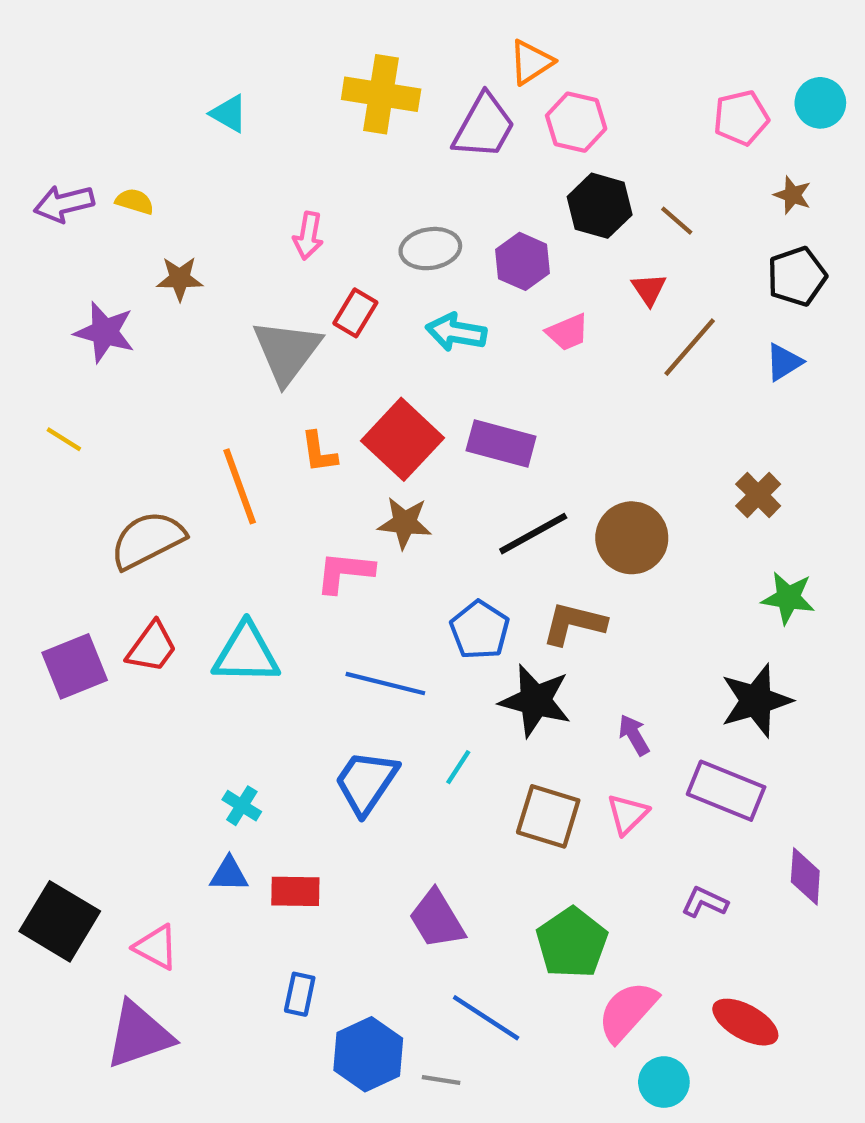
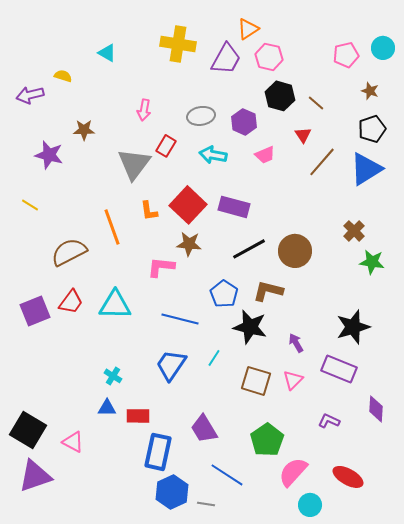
yellow semicircle: (135, 201) -> (63, 76), moved
blue triangle: (784, 362) -> (366, 169), size x1.8
green star: (788, 598) -> (372, 262), moved
blue rectangle: (300, 994) -> (158, 452), moved, size x1.8
purple triangle: (139, 1035) -> (35, 476), moved

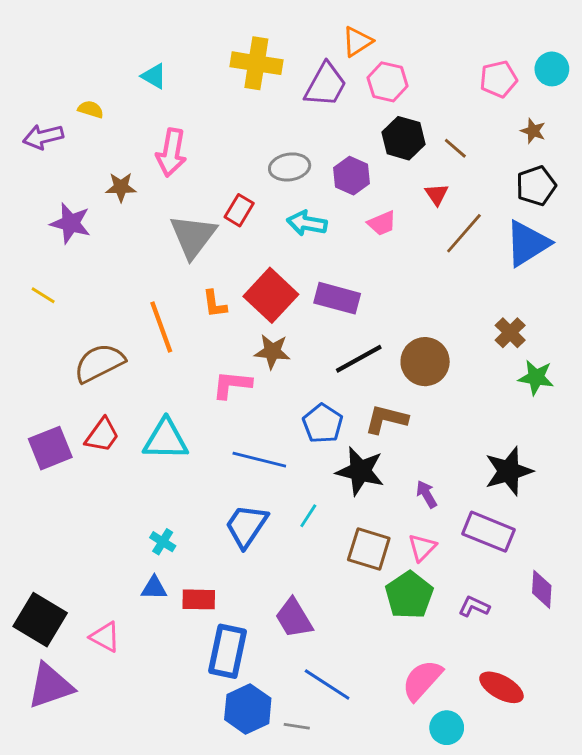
pink arrow: (144, 110) -> (171, 153), moved, size x1.5
green pentagon: (267, 440) -> (409, 595), moved

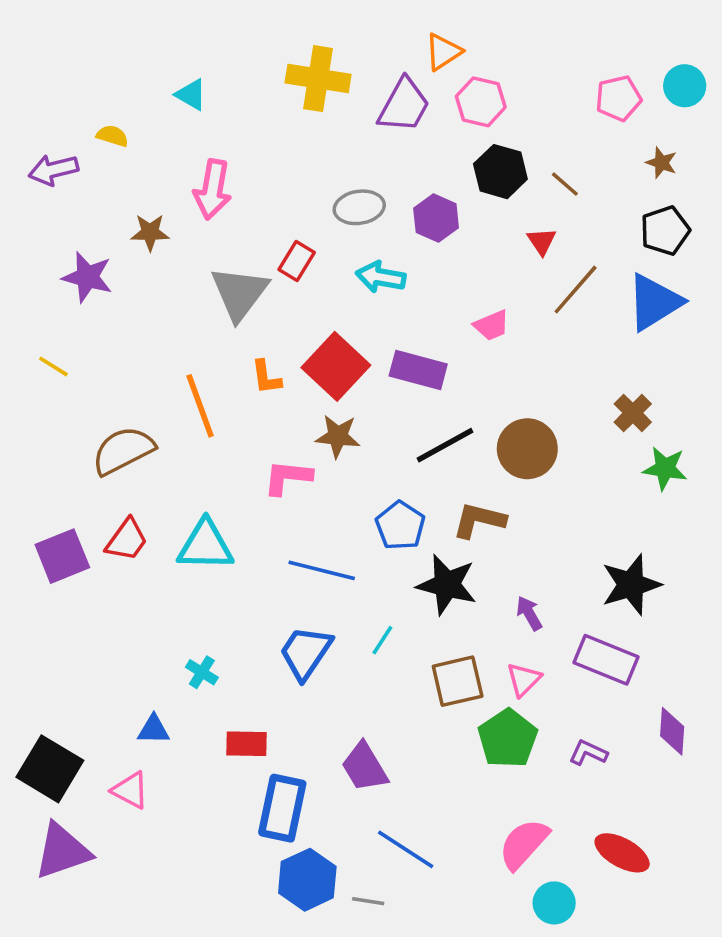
pink trapezoid: (382, 223) -> (492, 325), moved
brown square: (369, 549) -> (458, 681), turned -30
blue triangle: (154, 588) -> (154, 729), moved

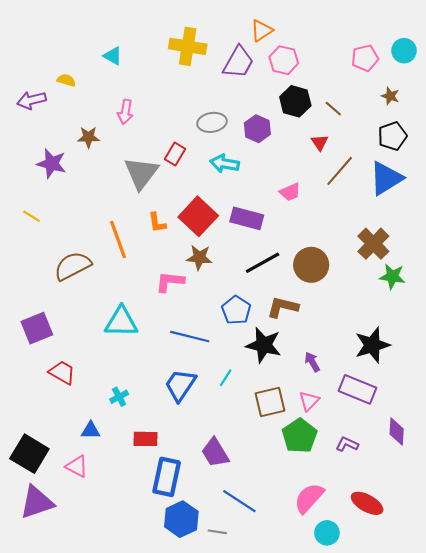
pink arrow: (213, 189) -> (125, 112), size x0.7
brown cross: (633, 413) -> (373, 244), size x1.4
red trapezoid: (127, 540) -> (62, 372), moved, turned -96
cyan cross: (202, 672) -> (119, 397), turned 30

